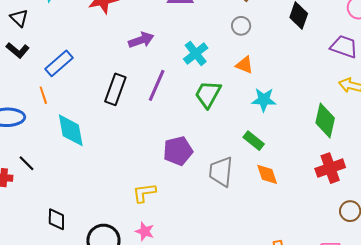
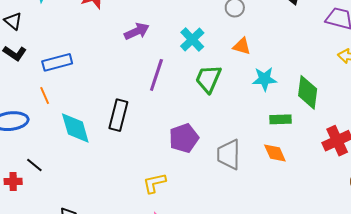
blue rectangle: (59, 63) -> (57, 62), turned 32
black rectangle: (115, 89) -> (118, 115), moved
green diamond: (325, 121) -> (308, 92), moved
green rectangle: (254, 141) -> (281, 119), moved, turned -35

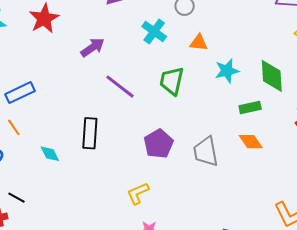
cyan cross: (192, 39) -> (154, 32), moved
purple line: (156, 75) -> (120, 87), turned -60
cyan diamond: (75, 128) -> (50, 154), size x0.6

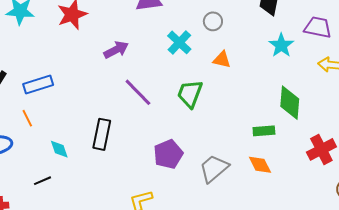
cyan star: (227, 71) -> (281, 45), moved, turned -30
gray trapezoid: (206, 152) -> (214, 168), turned 52
black line: (17, 198) -> (42, 181), moved, turned -60

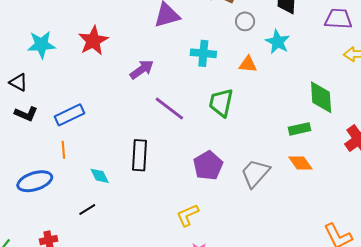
gray circle: (213, 21) -> (245, 21), moved
cyan cross: (179, 42) -> (203, 53), turned -30
cyan star: (281, 45) -> (278, 42), moved
orange line: (27, 118) -> (63, 150), turned 30

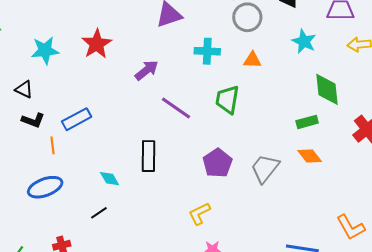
gray circle: (245, 21) -> (247, 17), size x1.5
cyan star: (278, 42) -> (304, 41), moved
orange line: (63, 150) -> (52, 145), moved

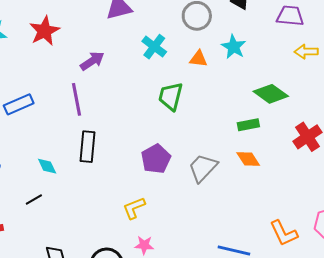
cyan star: (304, 41) -> (234, 47), moved
cyan cross: (207, 51) -> (154, 47), turned 30
green diamond: (327, 89) -> (271, 94), turned -52
purple line: (176, 108) -> (76, 99), moved, turned 40

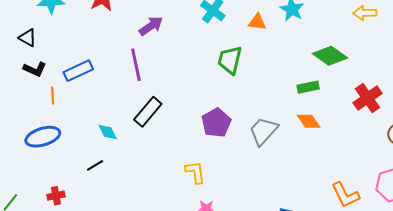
black rectangle: (88, 147) -> (148, 112), turned 36
yellow L-shape: (134, 208) -> (195, 172), turned 105

